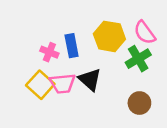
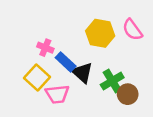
blue rectangle: (72, 46) -> (66, 62), moved, turned -36
green cross: (138, 59) -> (112, 81), moved
pink trapezoid: (62, 83) -> (57, 94), moved

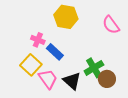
yellow hexagon: (100, 33) -> (66, 17), moved
black triangle: (82, 73) -> (72, 81), moved
pink trapezoid: (57, 94) -> (48, 79), turned -120

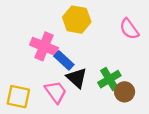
pink cross: (38, 40) -> (44, 46), size x1.6
yellow square: (31, 65) -> (18, 97), moved, turned -30
black triangle: (72, 81) -> (77, 78), moved

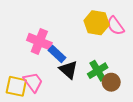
yellow hexagon: (77, 20) -> (97, 23), moved
pink trapezoid: (56, 92) -> (33, 82), moved

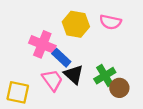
yellow hexagon: (97, 23) -> (76, 24), moved
pink semicircle: (115, 26) -> (110, 22), moved, turned -42
pink trapezoid: (33, 82) -> (52, 80), moved

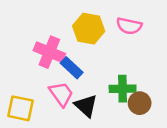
black triangle: (74, 74) -> (86, 106), moved
green cross: (105, 76) -> (123, 89), turned 30

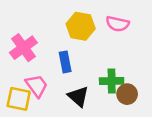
pink cross: (49, 52) -> (23, 48), moved, turned 32
blue rectangle: (72, 68) -> (65, 62), turned 36
pink trapezoid: (61, 94) -> (37, 86), moved

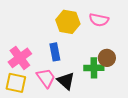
pink cross: (23, 48) -> (20, 58), moved
pink trapezoid: (37, 86) -> (46, 78), moved
brown circle: (127, 94) -> (107, 58), moved

